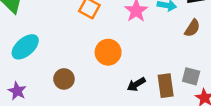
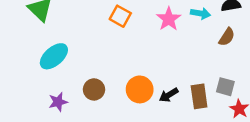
orange circle: (108, 52) -> (140, 89), moved
purple star: (17, 91) -> (58, 102), moved, turned 30

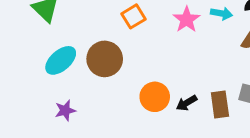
orange square: (120, 16) -> (133, 16), turned 30
brown circle: (94, 89) -> (105, 59), moved, size x1.5

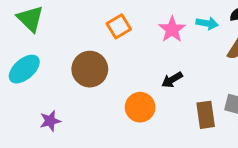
cyan ellipse: (61, 60) -> (24, 69), moved
black arrow: (187, 103) -> (172, 80), moved

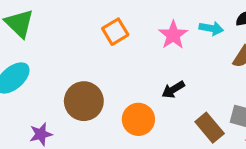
brown circle: (90, 69) -> (84, 101), moved
brown rectangle: (206, 115) -> (210, 128), turned -32

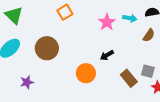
orange square: (115, 32) -> (65, 12), moved
brown circle: (84, 101) -> (47, 48), moved

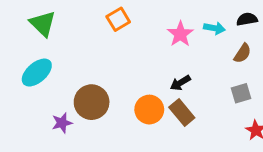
brown circle: (47, 48) -> (92, 102), moved
gray square: (148, 71) -> (241, 93), moved, turned -32
brown rectangle: (129, 78) -> (182, 112), moved

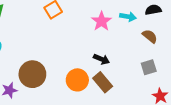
brown semicircle: (242, 53) -> (150, 36), turned -84
black arrow: (180, 83) -> (101, 59), turned -126

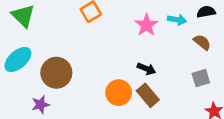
brown circle: (32, 74) -> (56, 73), moved

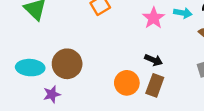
cyan ellipse: (18, 59) -> (30, 68), moved, turned 44
brown rectangle: (148, 95) -> (155, 85), turned 60

